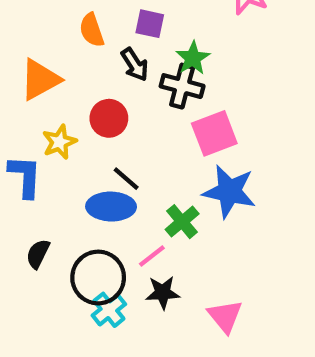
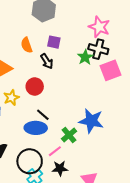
green star: (193, 58) -> (85, 57), moved
black cross: (182, 86) -> (98, 49), moved
pink square: (214, 133) -> (110, 70), moved

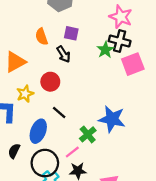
blue ellipse: (36, 128) -> (38, 131), moved, turned -70

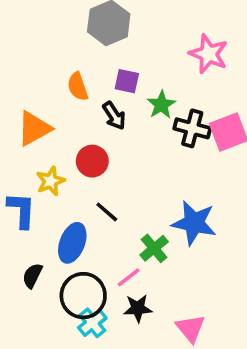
black cross: (120, 41) -> (192, 128), moved
green star: (105, 50) -> (161, 105), moved

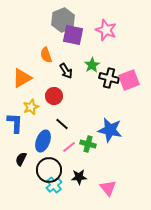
pink star: (209, 54) -> (106, 30), moved
purple square: (127, 81) -> (73, 35), moved, size x1.5
green cross: (154, 248) -> (88, 144), turned -35
pink line: (129, 277) -> (69, 147), moved

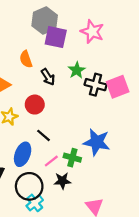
black star: (79, 177) -> (62, 181), moved

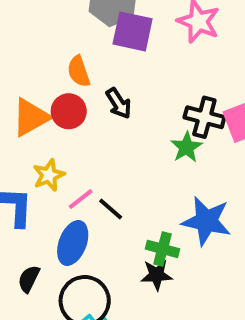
green star: (77, 70) -> (186, 147), moved
red circle: (35, 105) -> (69, 111), moved
pink line: (51, 161) -> (81, 199), moved
black star: (62, 181) -> (157, 275), moved

